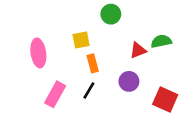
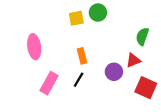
yellow square: (81, 40) -> (76, 18), moved
green semicircle: (161, 41) -> (142, 36), turned -60
red triangle: (138, 50) -> (133, 60), moved

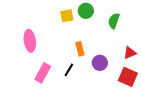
green semicircle: (142, 36) -> (114, 21), moved
orange rectangle: (82, 56) -> (80, 49), moved
red triangle: (133, 60) -> (130, 53), moved

